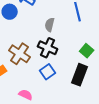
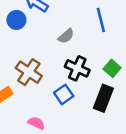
gray semicircle: (50, 25) -> (66, 36), turned -144
black cross: (48, 48) -> (77, 68), moved

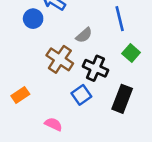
green square: (112, 68) -> (131, 53), moved
brown cross: (29, 72) -> (60, 59), moved

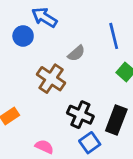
black cross: (95, 68) -> (80, 115), moved
blue square: (81, 95) -> (90, 143), moved

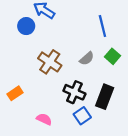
gray semicircle: (76, 53) -> (87, 59), moved

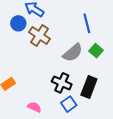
gray semicircle: (87, 59) -> (73, 53), size x1.5
brown cross: (50, 62) -> (39, 35), moved

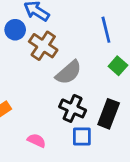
gray semicircle: (73, 53) -> (69, 72), moved
blue square: (69, 104) -> (82, 137), turned 35

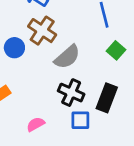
blue circle: (15, 30) -> (14, 48), moved
pink semicircle: (37, 141) -> (36, 124), turned -54

